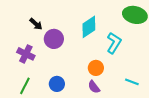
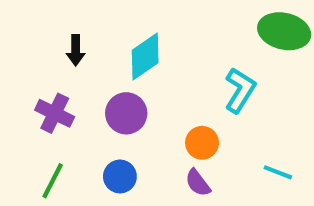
black arrow: (36, 24) -> (76, 50), turned 48
cyan diamond: (89, 27) -> (145, 56), moved
purple circle: (54, 39) -> (126, 113), moved

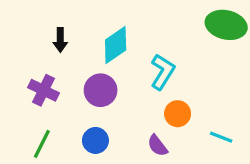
cyan L-shape: (240, 90) -> (162, 72), moved
orange circle: (202, 143) -> (178, 114), moved

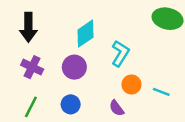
black arrow: (60, 40) -> (28, 27), moved, size x1.6
cyan line: (221, 137) -> (161, 92), moved

